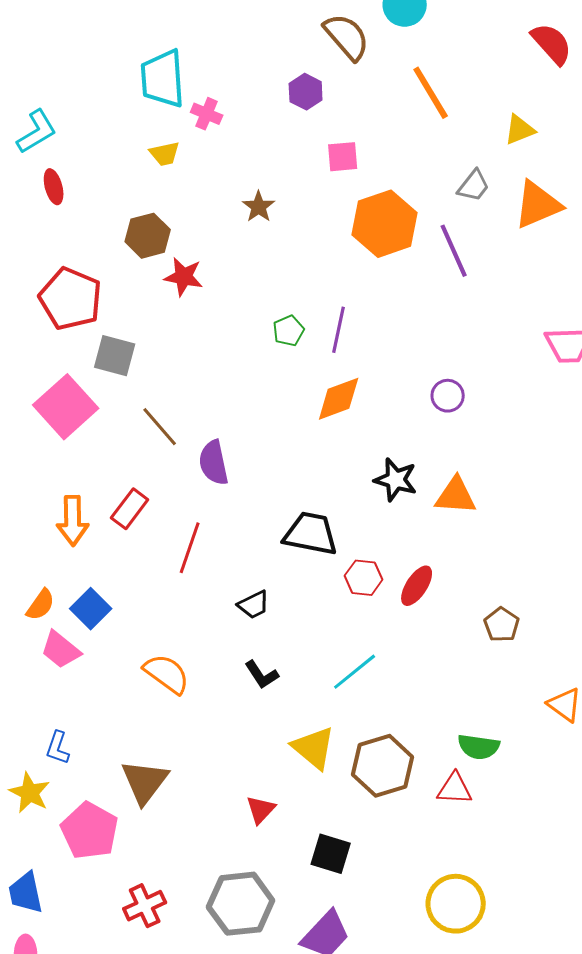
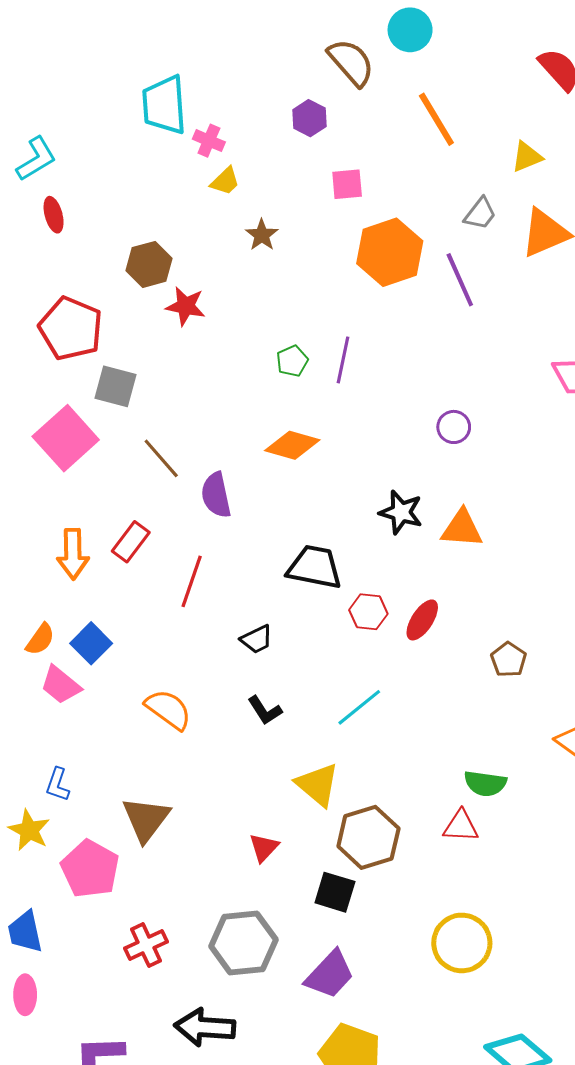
yellow trapezoid: (165, 154) -> (225, 181), moved, turned -32
orange diamond: (339, 399) -> (292, 445), moved, turned 36
brown hexagon: (383, 766) -> (368, 837), moved

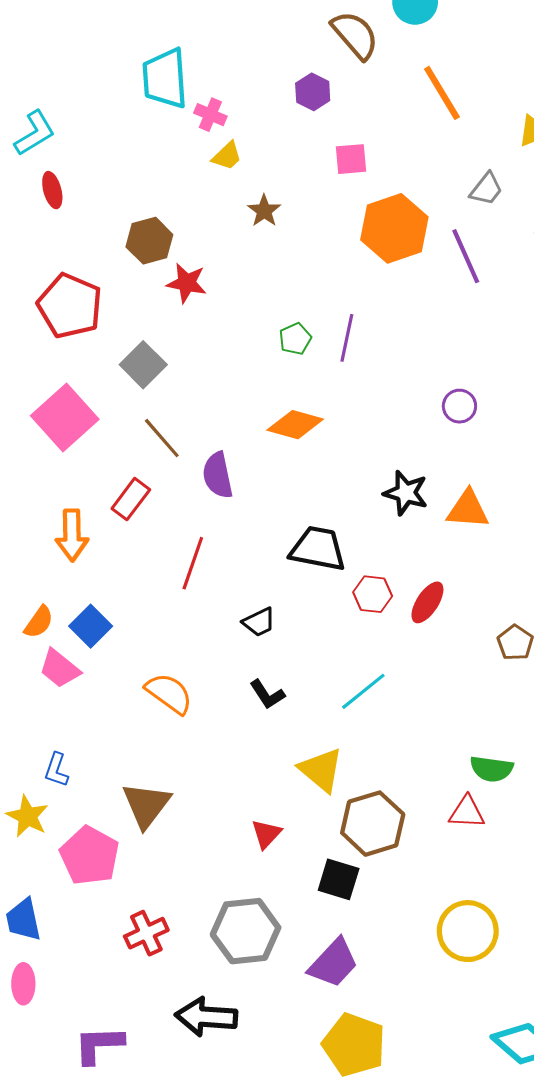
gray square: (115, 386) -> (143, 365), moved, turned 30
red rectangle: (131, 542) -> (131, 499), moved

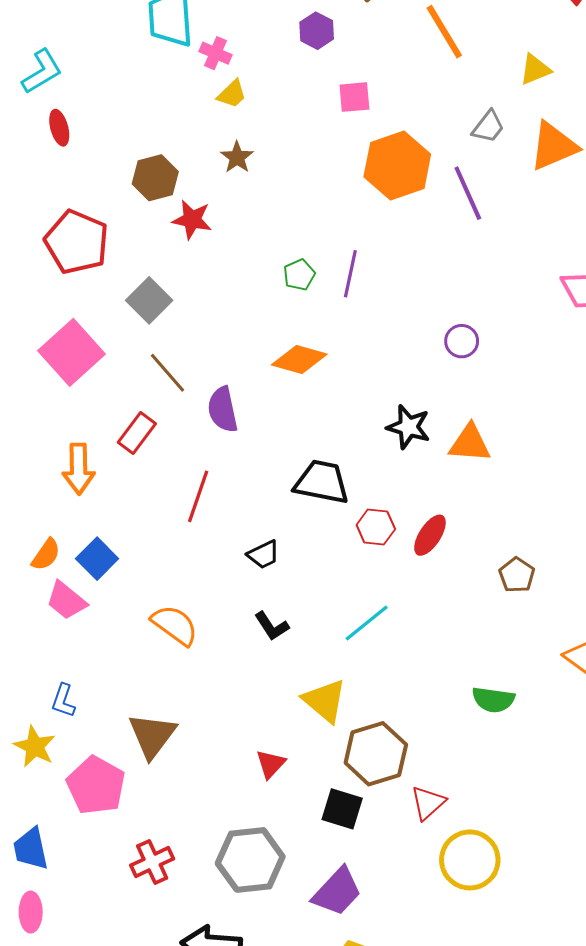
brown star: (264, 211) -> (237, 157), moved
red triangle: (467, 812) -> (428, 803), moved, turned -45

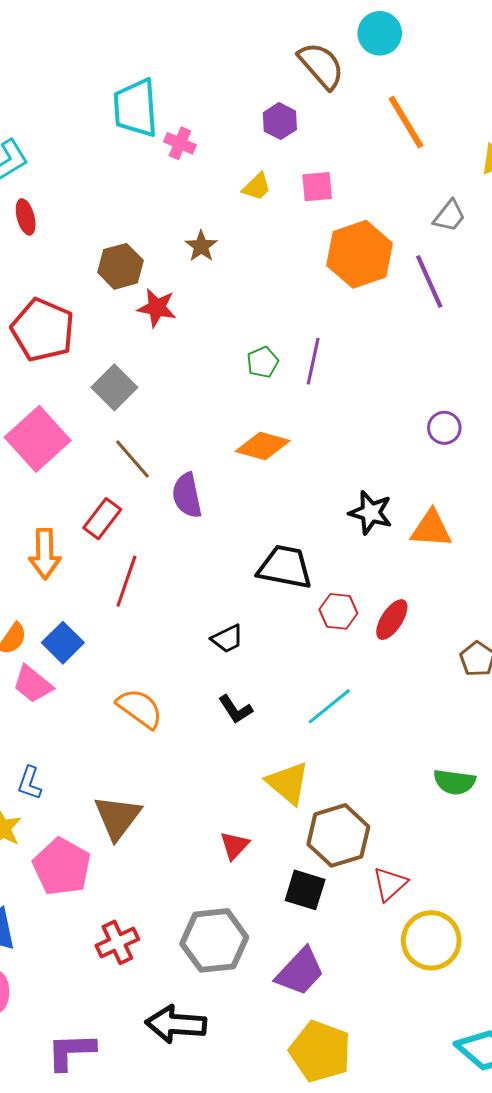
yellow trapezoid: (232, 94) -> (257, 187), moved
purple circle: (462, 341) -> (444, 428), moved
red line: (198, 496) -> (126, 581), moved

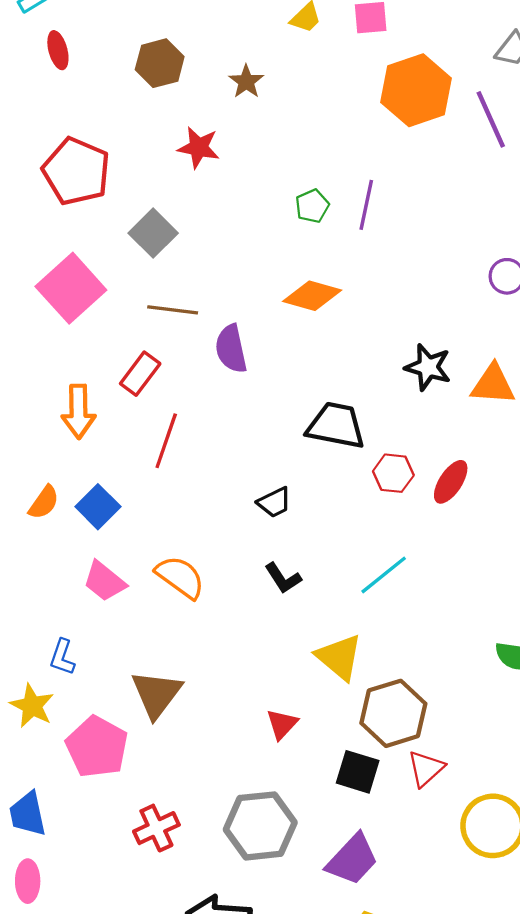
brown hexagon: (120, 266) -> (160, 63), moved
brown line: (133, 459) -> (173, 310), turned -42
pink trapezoid: (33, 684) -> (104, 581), moved
red triangle: (390, 884) -> (426, 769), moved

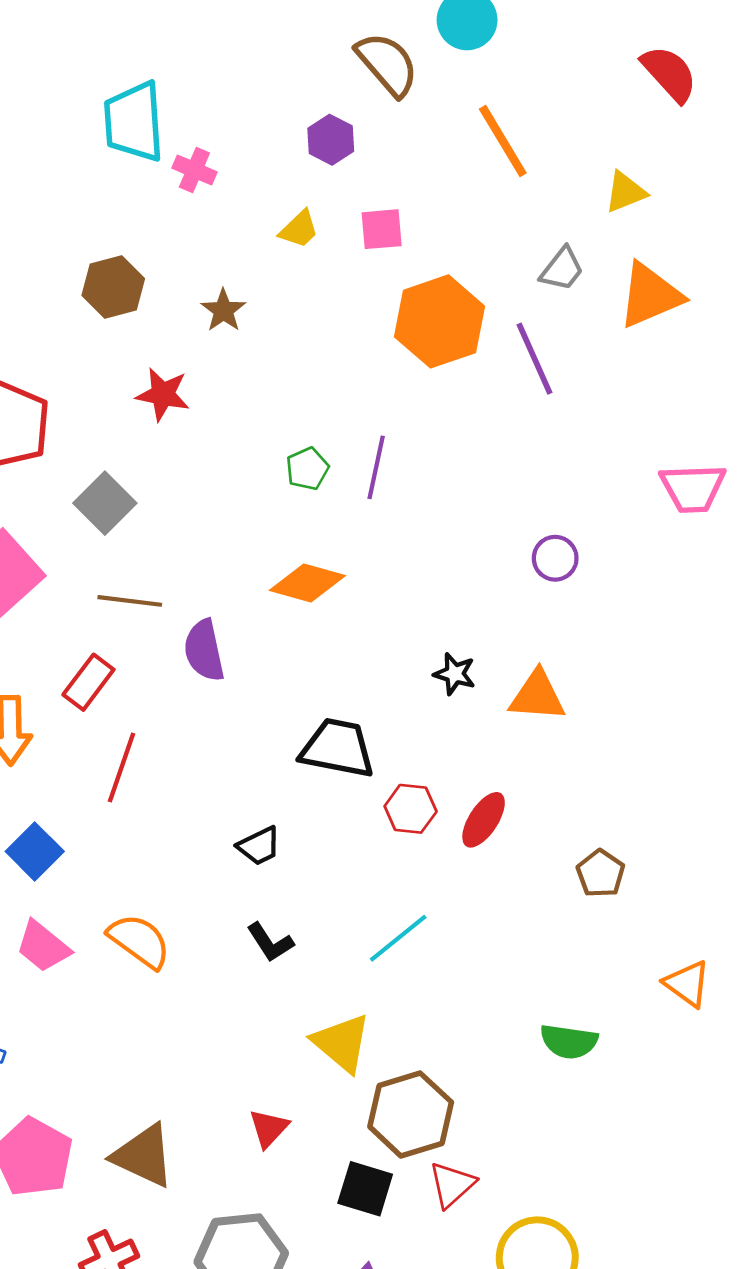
black star: (428, 367) -> (455, 674), size x0.7
brown triangle: (156, 694) -> (144, 1156), moved, turned -42

